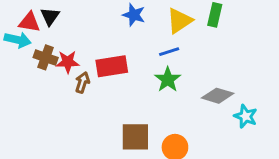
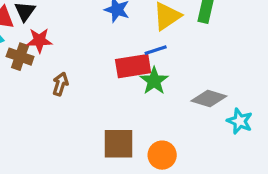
red star: (68, 62) -> (39, 40), moved
red rectangle: (112, 66) -> (133, 66), moved

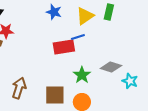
green star: (154, 81) -> (82, 75), moved
brown arrow: (60, 84) -> (19, 88), moved, size x1.5

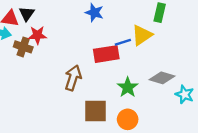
yellow triangle: (85, 16) -> (142, 35), moved
brown arrow: (19, 88) -> (73, 78), moved

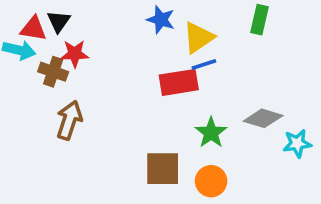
yellow triangle: (142, 35) -> (198, 38), moved
brown arrow: (73, 78) -> (69, 120), moved
cyan star: (185, 94) -> (297, 143), turned -30

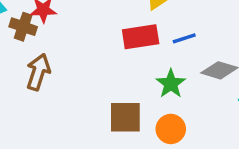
blue line: (204, 64) -> (184, 38), moved

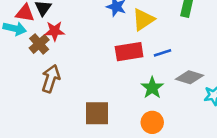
brown cross: (23, 27) -> (39, 44), turned 30
brown square: (125, 117) -> (97, 113), moved

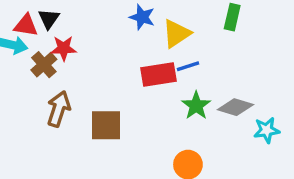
blue line: (163, 53) -> (188, 66), moved
green star: (152, 88) -> (196, 106), moved
brown square: (97, 113) -> (106, 125), moved

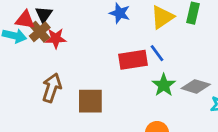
yellow triangle: (177, 34) -> (162, 17), moved
brown cross: (44, 65) -> (40, 32), moved
blue line: (188, 66) -> (157, 53), turned 72

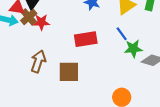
red rectangle: (133, 60) -> (86, 39), moved
green star: (164, 85) -> (133, 49), moved, turned 30

